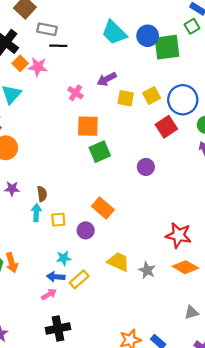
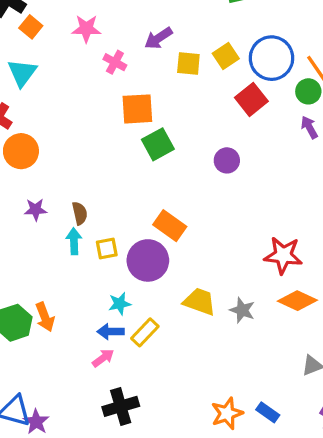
pink star: (38, 67) -> (86, 29), moved
purple circle: (86, 230) -> (148, 260), size x1.6

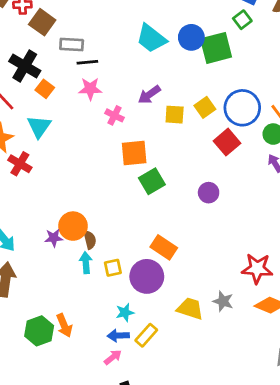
orange circle: (21, 151) -> (73, 226), moved
gray star: (242, 310) -> (223, 301), moved

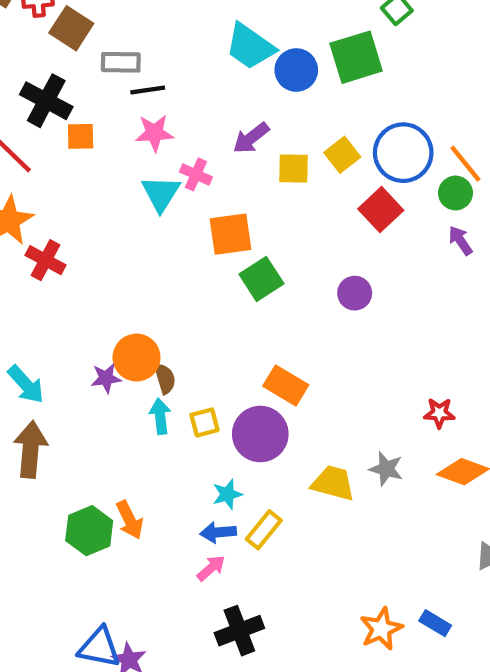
blue circle: (191, 37) -> (296, 70), moved
orange square: (45, 89) -> (81, 136), turned -36
cyan triangle: (39, 127) -> (161, 193), moved
red star: (257, 269) -> (439, 413), size x0.6

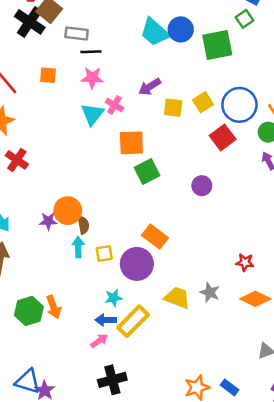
blue circle: (296, 70) -> (181, 29), moved
black cross: (46, 101) -> (30, 22), moved
red cross: (45, 260) -> (17, 160), moved
yellow rectangle: (264, 530) -> (133, 321), size x1.4

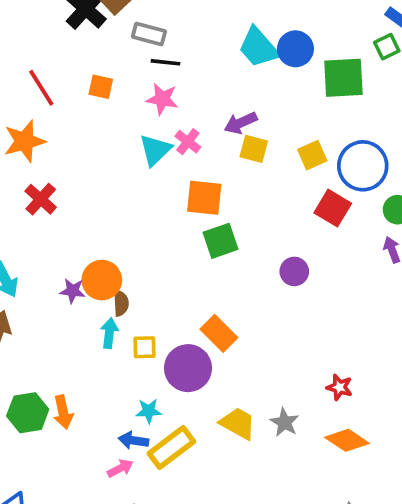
yellow square: (173, 108) -> (254, 149), moved
red square: (223, 137) -> (333, 208), turned -30

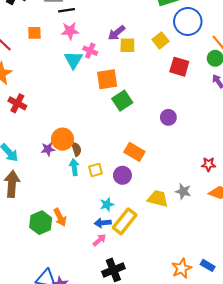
blue circle: (363, 166) -> (188, 21), moved
purple circle: (294, 271) -> (168, 117), moved
purple circle: (188, 368) -> (122, 175), size x0.7

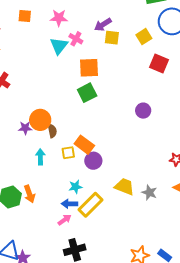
green square: (122, 101) -> (87, 93), moved
orange rectangle: (134, 152) -> (84, 145), moved
cyan arrow: (74, 167) -> (40, 157), moved
gray star: (183, 191) -> (149, 193), moved

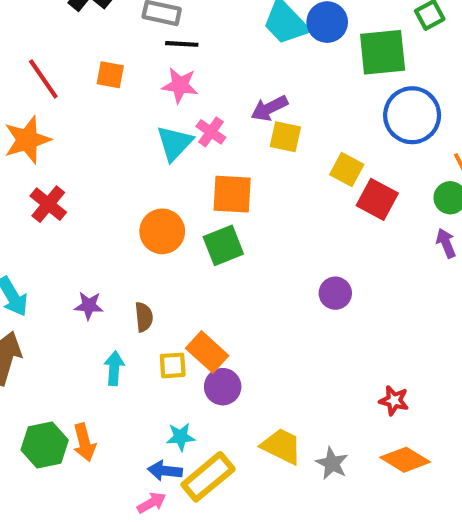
yellow square: (144, 37) -> (347, 169), moved, turned -35
orange circle: (40, 120) -> (162, 231), moved

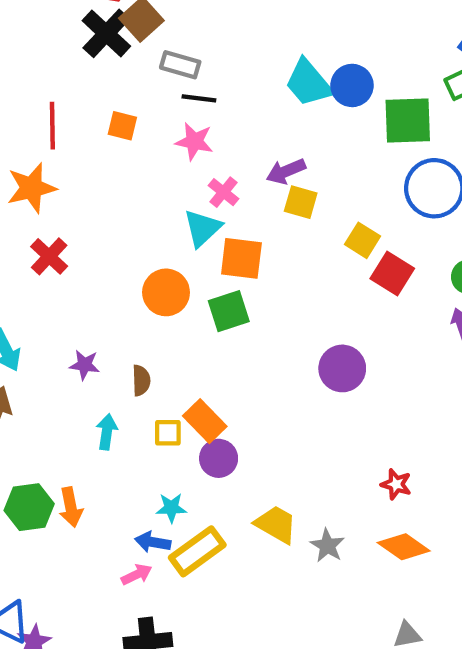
red line: (43, 79) -> (52, 126), turned 30
cyan triangle: (175, 143) -> (202, 228), moved
purple circle: (335, 293) -> (342, 368), size x1.4

